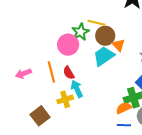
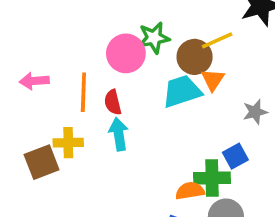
yellow line: (96, 23) -> (217, 40), moved, turned -54
yellow cross: (65, 99) -> (68, 143), moved

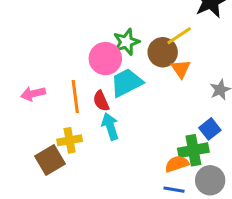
cyan trapezoid: (182, 91) -> (127, 83), moved

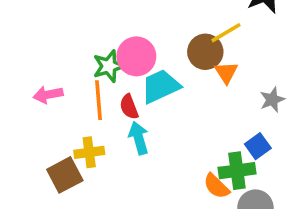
green star: (126, 42) -> (109, 66), moved
orange semicircle: (177, 164) -> (216, 186), turned -120

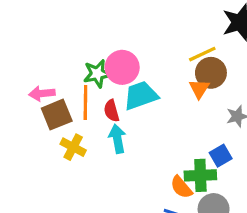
brown circle: (205, 52) -> (211, 73), moved
yellow cross: (89, 152) -> (73, 147), turned 30
brown square: (65, 175) -> (57, 115), moved

